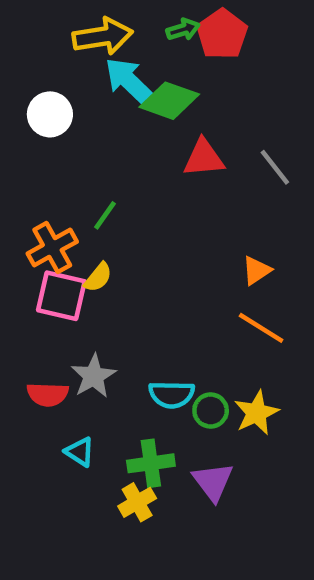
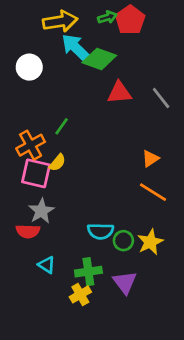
gray star: (94, 376) -> (41, 211), moved

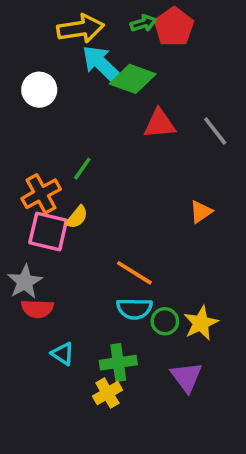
orange line: (153, 192) -> (134, 273), moved
gray star: (41, 211) -> (25, 282), moved
purple triangle: (125, 282) -> (186, 377), moved

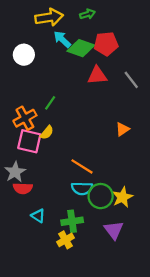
red pentagon: (174, 27) -> (106, 44), moved, turned 30
cyan arrow: (102, 65) -> (62, 39), size x0.7
green circle: (165, 321) -> (101, 196), size x1.5

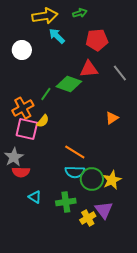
green diamond: (81, 48) -> (69, 84), moved
yellow cross: (66, 240) -> (88, 218), moved

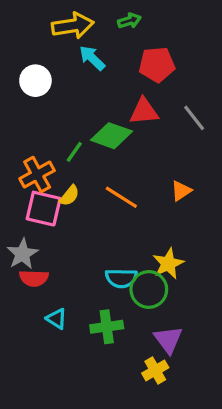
orange line: (75, 152) -> (121, 197), moved
yellow star: (112, 180) -> (168, 264), moved
yellow cross: (88, 218) -> (155, 370), moved

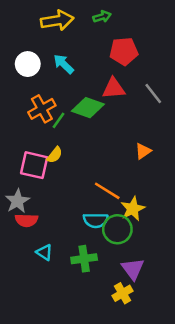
cyan arrow: (92, 58) -> (64, 64), moved
orange cross: (37, 175) -> (42, 109), moved
orange line: (121, 197) -> (107, 191), moved

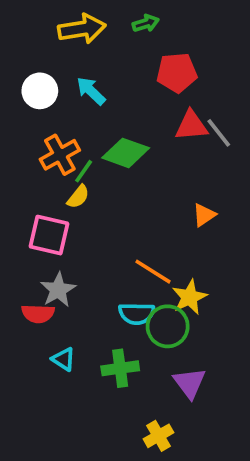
red triangle: (114, 88) -> (191, 126), moved
yellow semicircle: (55, 155) -> (78, 197), moved
gray star: (17, 201) -> (58, 290), moved
yellow cross: (123, 293) -> (158, 436), moved

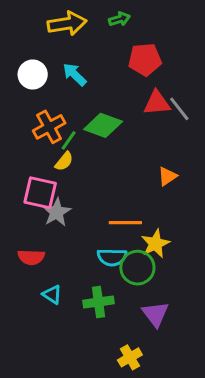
orange line: (153, 272) -> (125, 223), turned -32
gray star: (58, 290) -> (57, 212), moved

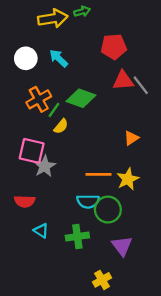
green arrow: (119, 19) -> (82, 11), moved
yellow semicircle: (64, 161) -> (61, 126), moved
yellow star: (155, 244) -> (128, 179), moved

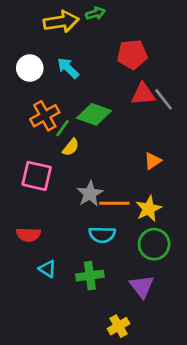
gray star: (45, 166) -> (90, 194), moved
green circle: (108, 210) -> (154, 244), moved

